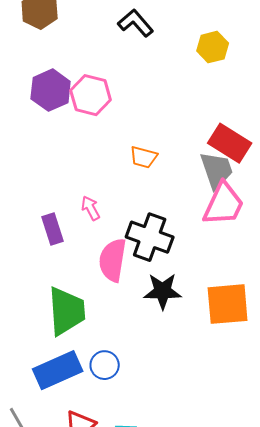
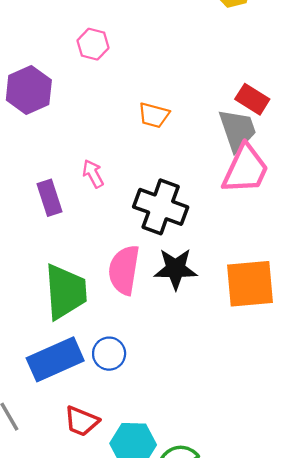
purple hexagon: (51, 90) -> (29, 90), moved
pink hexagon: (91, 95) -> (93, 44), size x0.7
red rectangle: (230, 143) -> (252, 99), size x0.7
pink semicircle: (113, 260) -> (124, 270), moved

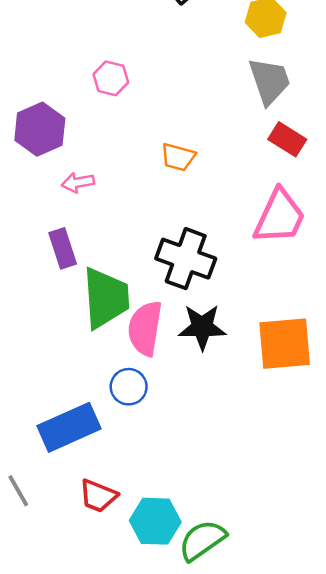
gray trapezoid: (237, 130) -> (269, 81), moved
pink arrow: (93, 174) -> (78, 182), moved, turned -72
green trapezoid: (66, 292) -> (106, 298), moved
blue circle: (109, 354) -> (129, 387), moved

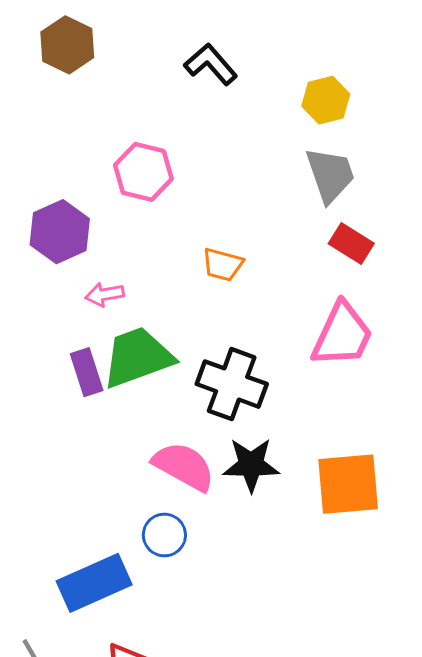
pink hexagon: (111, 78) -> (143, 172), size x1.4
green trapezoid: (106, 298) -> (137, 357), moved, turned -106
pink semicircle: (145, 328) -> (184, 466), turned 110

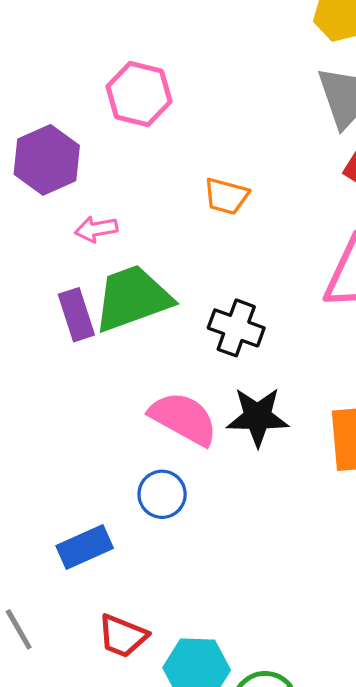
black cross: (232, 384) -> (236, 328), size x0.7
blue rectangle: (94, 583) -> (85, 547), size x0.7

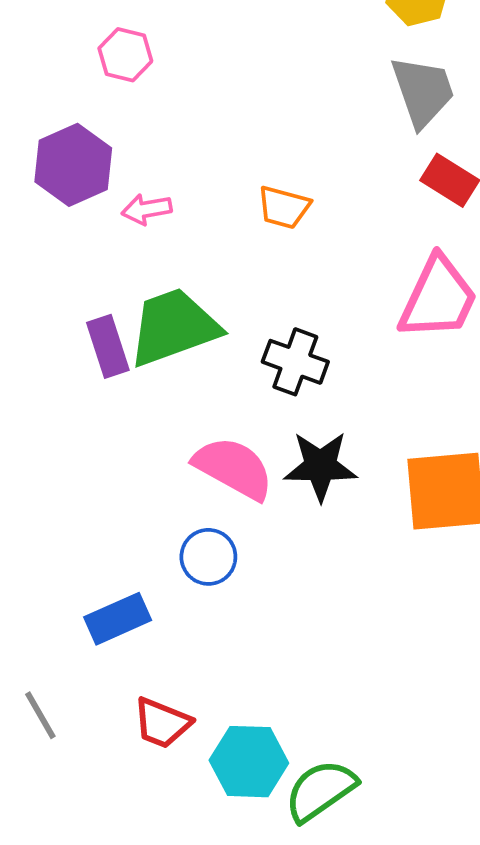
pink hexagon: (139, 94) -> (125, 55), moved, size x0.7
pink arrow: (96, 229) -> (147, 209), moved

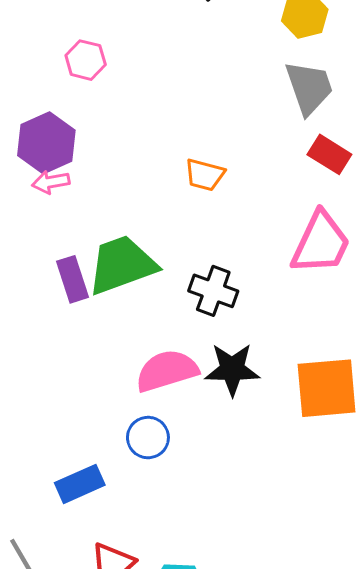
pink arrow: (147, 209) -> (51, 182), moved
pink semicircle: (234, 468) -> (167, 371), turned -46

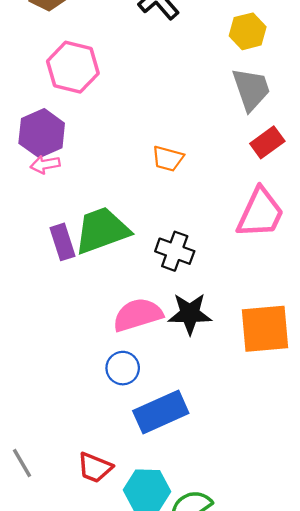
pink hexagon: (86, 60) -> (73, 67), size x1.6
red rectangle: (329, 154) -> (267, 142), turned -68
blue rectangle: (80, 484) -> (161, 412), moved, size x1.4

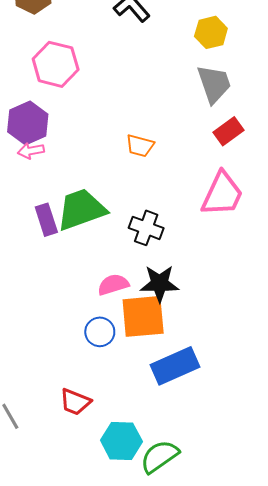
pink semicircle: (138, 315) -> (113, 285), size x0.7
orange square: (265, 329) -> (143, 316), moved
blue rectangle: (161, 412) -> (175, 366), moved
red trapezoid: (95, 468) -> (75, 402), moved

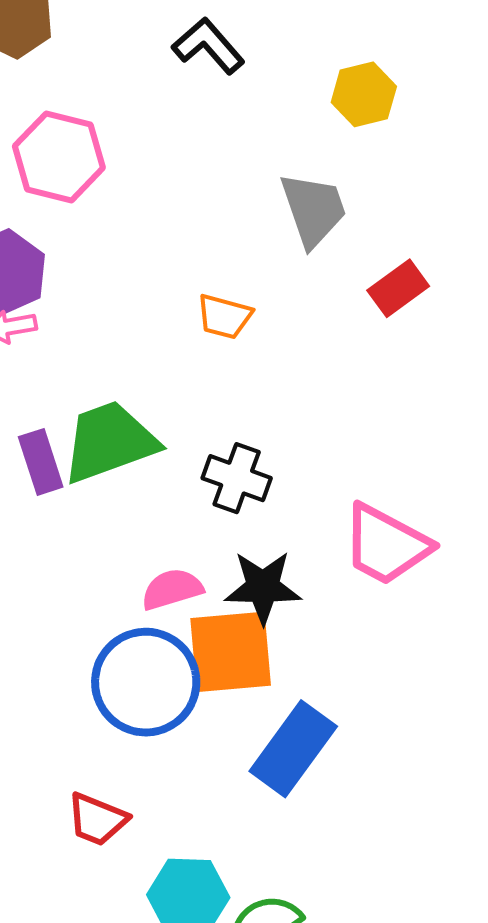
gray trapezoid: (214, 84) -> (313, 209), moved
pink trapezoid: (222, 194) -> (386, 545), moved, turned 93
blue circle: (100, 332) -> (146, 682), size x1.8
blue rectangle: (175, 366) -> (293, 749), turned -30

